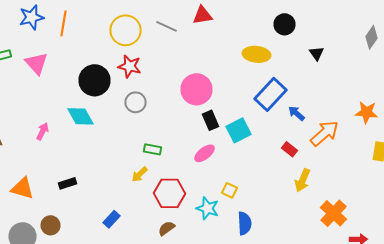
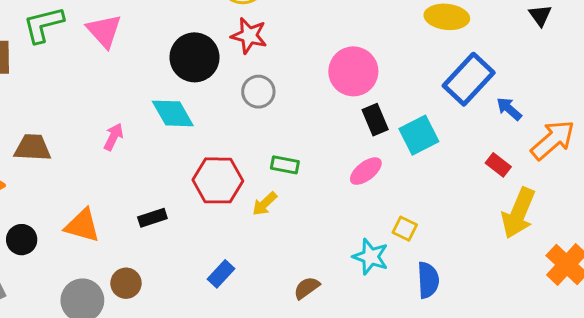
yellow arrow: (302, 180) -> (518, 213), size x1.4
red hexagon: (170, 193) -> (218, 180), moved

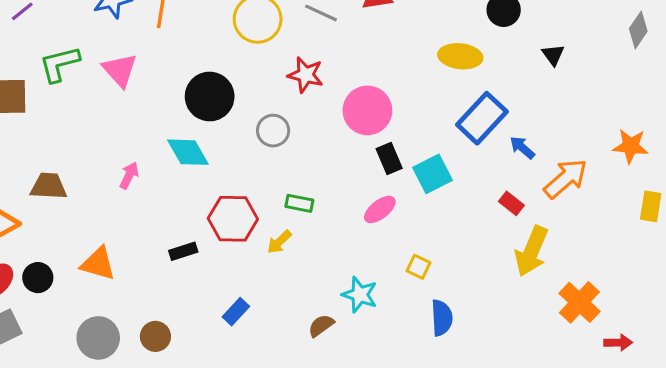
red star: (249, 36) -> (306, 75), moved
black rectangle: (152, 218) -> (183, 251), moved
cyan star: (370, 257) -> (360, 295), moved
brown circle: (126, 283) -> (155, 336), moved

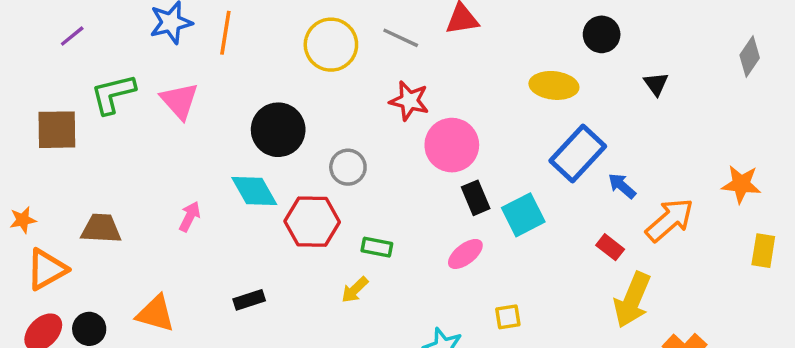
red star: (306, 75) -> (409, 101), moved
red hexagon: (233, 219) -> (312, 222), moved
yellow square: (419, 267) -> (508, 317), turned -35

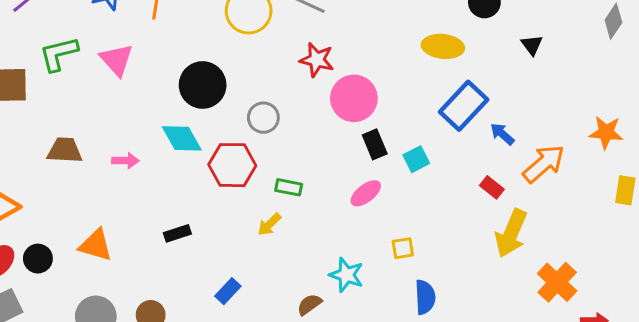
cyan square: (523, 215) -> (416, 159), size x0.7
pink arrow: (190, 217) -> (125, 161), turned 65
brown trapezoid: (101, 228) -> (65, 150), moved

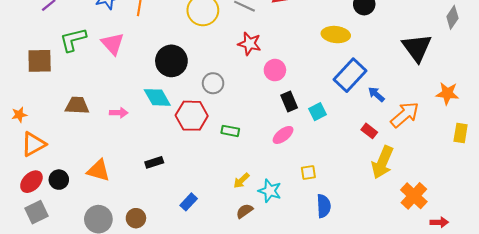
black triangle: (532, 45) -> (417, 48), moved, size x2.0
pink circle: (354, 98) -> (275, 70), size x0.7
yellow arrow: (269, 224) -> (241, 181), moved

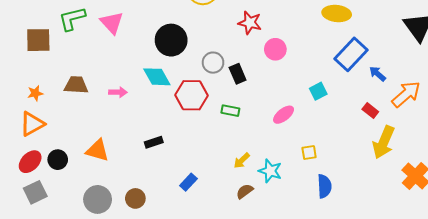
black rectangle: (289, 101) -> (238, 74), moved
orange star: (19, 115) -> (35, 93), moved

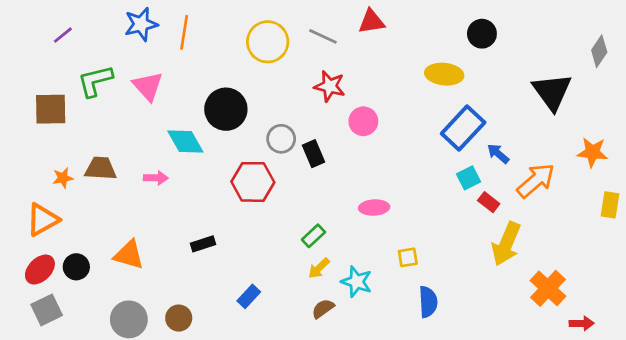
cyan diamond: (157, 77) -> (185, 141), moved
cyan square: (318, 91) -> (468, 178), moved
orange star: (35, 93) -> (63, 178), moved
green rectangle: (230, 111) -> (313, 236), moved, turned -54
pink ellipse: (284, 115) -> (374, 208), turned 35

